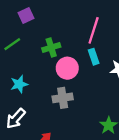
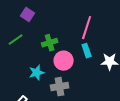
purple square: (26, 15) -> (28, 15), turned -32
cyan star: (19, 84) -> (37, 73), moved

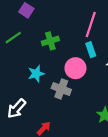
pink circle: (64, 61) -> (75, 68), moved
gray cross: (60, 87) -> (61, 89), turned 30

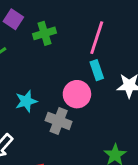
green cross: (50, 41) -> (44, 33), moved

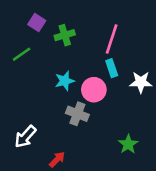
cyan star: (26, 101) -> (65, 81), moved

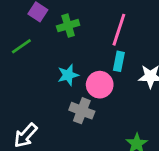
cyan rectangle: (112, 68) -> (119, 61), turned 30

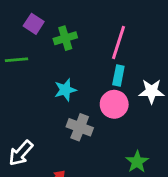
green line: (21, 46) -> (16, 60), turned 30
pink circle: (100, 85) -> (114, 104), moved

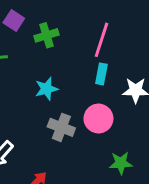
pink circle: (114, 104) -> (98, 119), moved
green star: (137, 162) -> (121, 163), turned 30

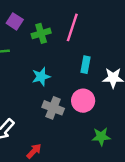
pink line: (101, 40) -> (72, 27), moved

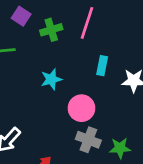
pink circle: (83, 101) -> (81, 108), moved
gray cross: (53, 108) -> (88, 140), moved

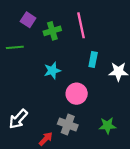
pink line: (87, 23) -> (81, 25), turned -30
gray cross: (88, 140) -> (68, 124), moved

